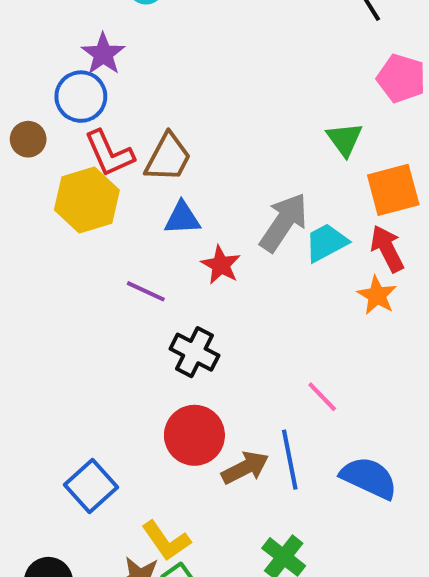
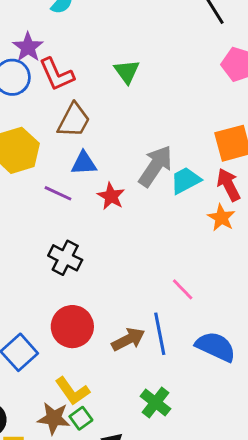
green triangle: (345, 139) -> (127, 72), moved
red L-shape: (109, 153) -> (57, 74), moved
purple line: (146, 291) -> (58, 193), moved
black cross: (194, 352) -> (65, 258), moved
red circle: (194, 435) -> (72, 327), moved

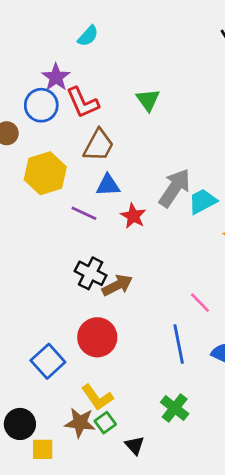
brown arrow: (128, 339) -> (117, 285), moved

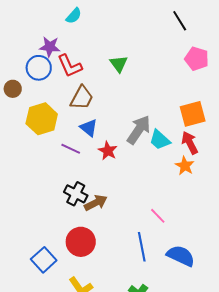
purple star: (56, 77) -> (50, 47), turned -30
blue triangle: (108, 185) -> (89, 128), turned 42
cyan trapezoid: (203, 201) -> (160, 140), turned -110

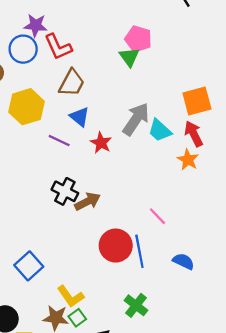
pink pentagon: (197, 59) -> (138, 39), moved
green triangle: (119, 64) -> (129, 57), moved
red circle: (81, 242) -> (116, 246), moved
blue semicircle: (181, 256) -> (183, 261), size x0.7

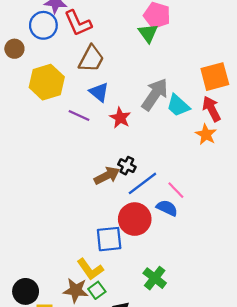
black cross: (65, 191) -> (127, 166), moved, size x0.7
blue line: (139, 251) -> (142, 183), moved, turned 64
blue semicircle: (183, 261) -> (167, 208), moved
blue square: (29, 266) -> (109, 239), moved, turned 36

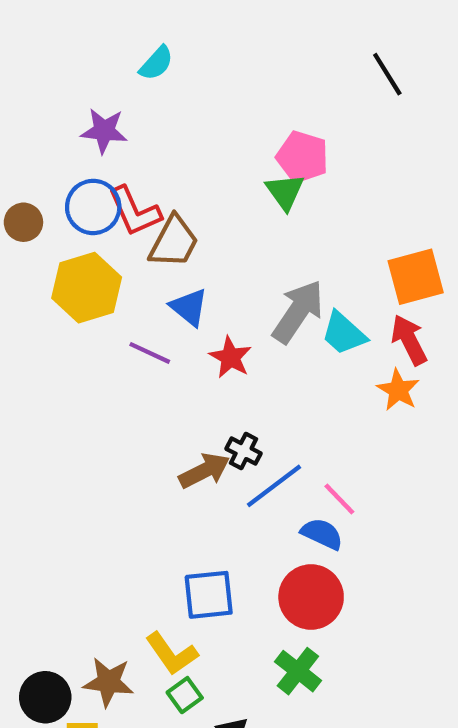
red L-shape: (78, 23) -> (135, 211), moved
blue circle: (43, 25) -> (93, 207), moved
red circle: (135, 219) -> (311, 597), moved
brown star: (76, 290) -> (108, 682), moved

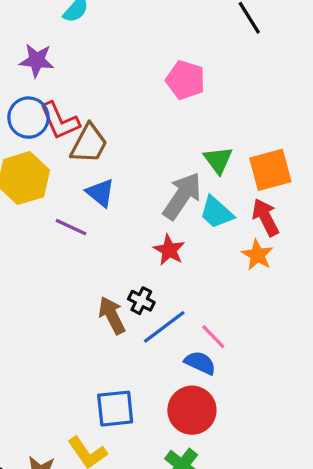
green triangle: (285, 192) -> (218, 160), moved
red star: (230, 357) -> (169, 250), moved
brown arrow: (204, 471) -> (112, 315), turned -90

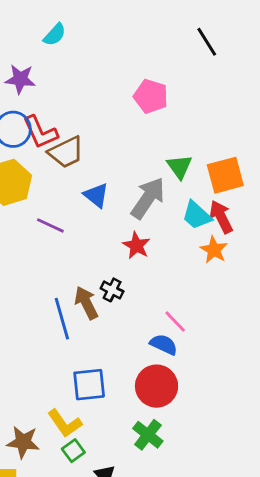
brown trapezoid: (89, 144) -> (66, 152), turned 36
blue triangle: (100, 193) -> (96, 195), moved
cyan trapezoid: (216, 212) -> (197, 215), moved
blue line: (164, 327) -> (62, 319), moved, turned -69

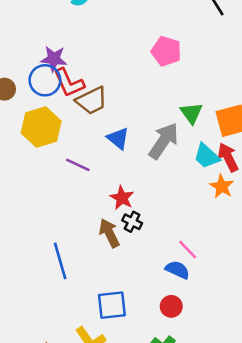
purple star: (20, 79) -> (54, 59), moved
red star: (136, 245) -> (122, 198), moved
blue line: (62, 319) -> (60, 261), moved
red circle: (157, 386) -> (171, 306), size x0.6

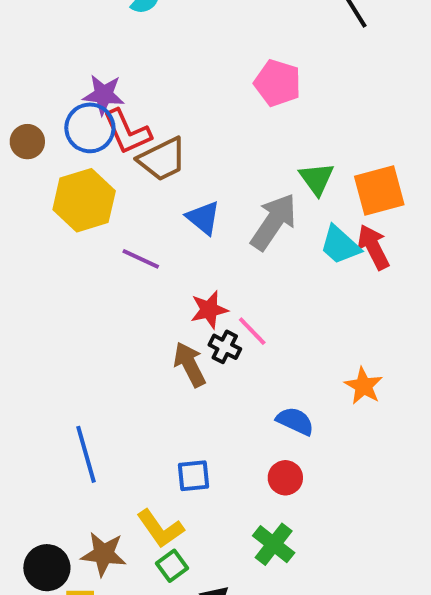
orange star: (222, 186) -> (364, 386), moved
red star: (122, 198) -> (209, 310), turned 30
pink line: (188, 250) -> (252, 331), moved
blue line: (60, 261) -> (86, 454), moved
blue square: (112, 305) -> (193, 476), size x0.7

